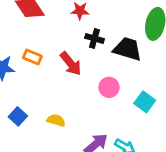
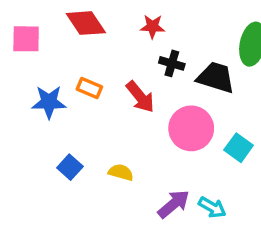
pink circle: (109, 87) -> (191, 128), size x1.6

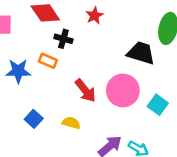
red star: (153, 27) -> (94, 16), turned -30
black cross: (172, 63) -> (63, 39), moved
red arrow: (140, 97) -> (85, 90), moved

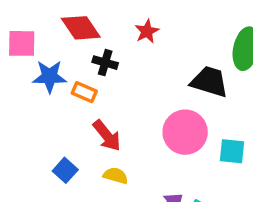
blue star: (18, 71) -> (50, 76), moved
red arrow: (85, 90) -> (107, 136), moved
cyan square: (158, 105) -> (232, 151), turned -30

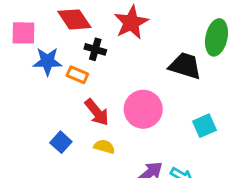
red star: (147, 31) -> (131, 22), size x1.6
pink circle: (185, 132) -> (143, 109), moved
cyan square: (232, 151) -> (205, 126), turned -30

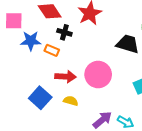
red arrow: (97, 112) -> (65, 77), turned -48
blue square: (61, 142) -> (40, 98), size x1.5

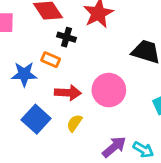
blue star: (31, 41) -> (24, 74), moved
yellow semicircle: (71, 101) -> (74, 123), turned -72

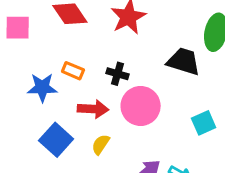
black cross: (67, 37) -> (118, 74), moved

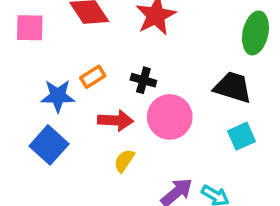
black trapezoid: (184, 61) -> (233, 87), moved
orange rectangle: (73, 71) -> (93, 77), turned -55
blue square: (56, 140) -> (49, 145), moved

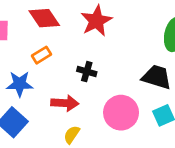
orange rectangle: (93, 77) -> (42, 55), moved
pink circle: (170, 117) -> (121, 113), moved

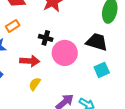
pink circle: (121, 113) -> (65, 53), moved

